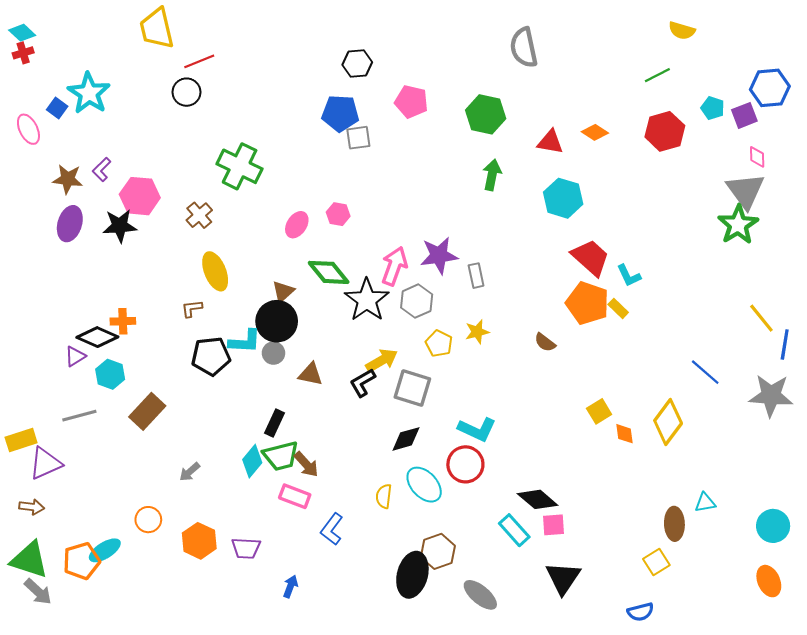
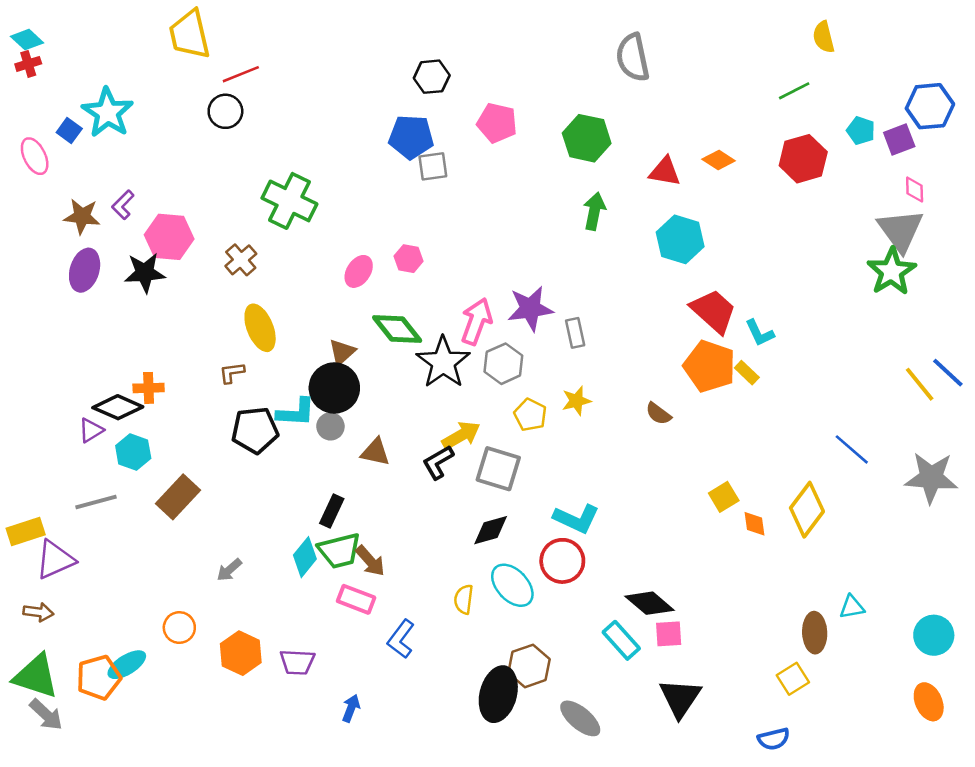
yellow semicircle: (682, 31) -> (824, 37), turned 60
blue line: (785, 345) -> (948, 373), moved, turned -56

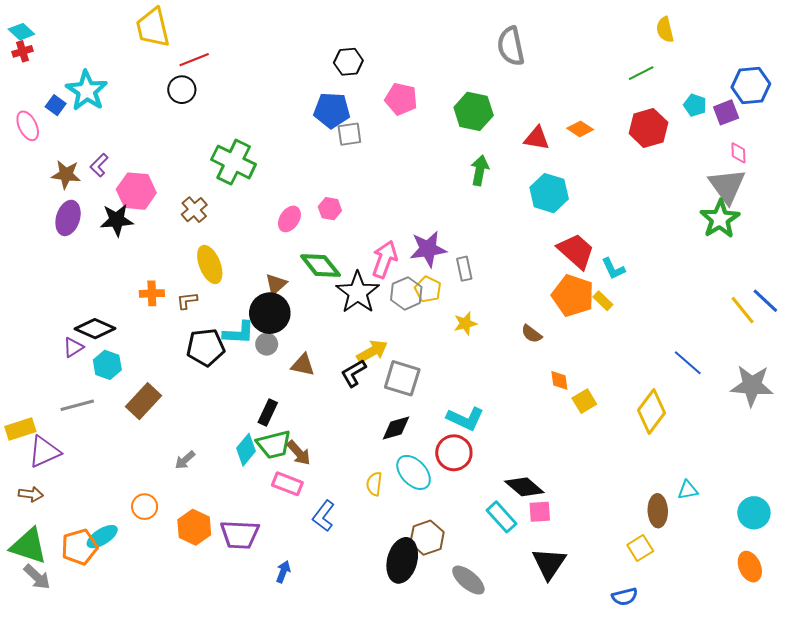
orange cross: (149, 388) -> (152, 293), moved
yellow pentagon: (530, 415) -> (428, 289), moved
orange diamond: (754, 524) -> (559, 380), moved
purple trapezoid: (297, 662) -> (240, 535), size x1.4

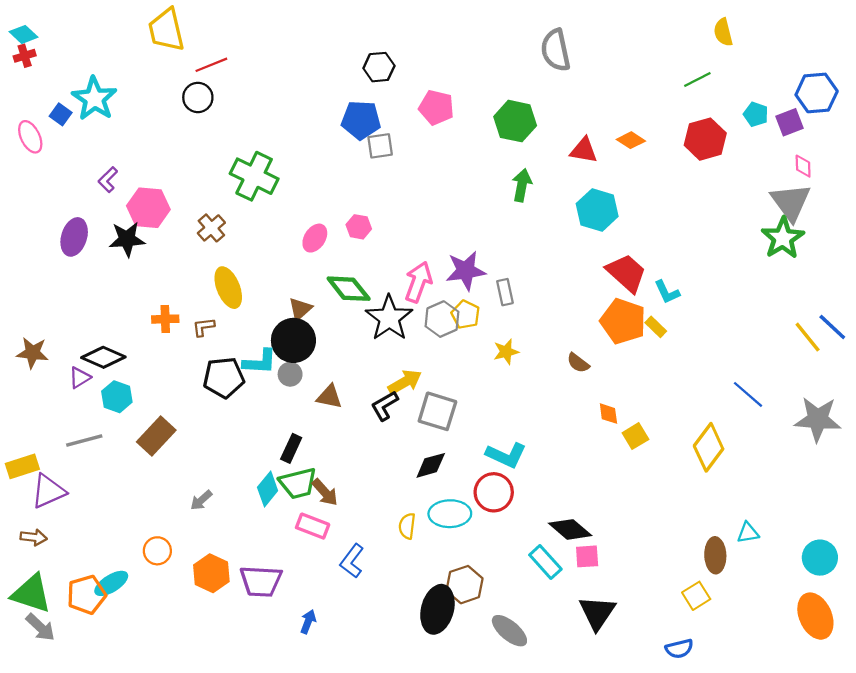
brown star: (66, 174) -> (32, 353), moved
cyan ellipse: (414, 472) -> (450, 514), turned -48
orange ellipse: (750, 567) -> (815, 616), size x1.4

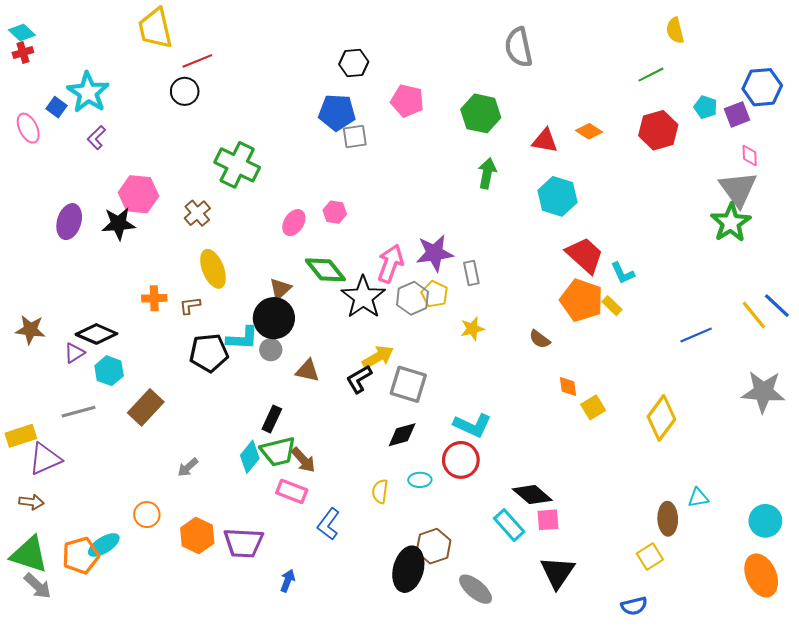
purple L-shape: (108, 180) -> (96, 138), moved
blue line: (748, 394) -> (696, 335), moved, turned -64
cyan ellipse: (450, 514) -> (420, 480), size x0.6

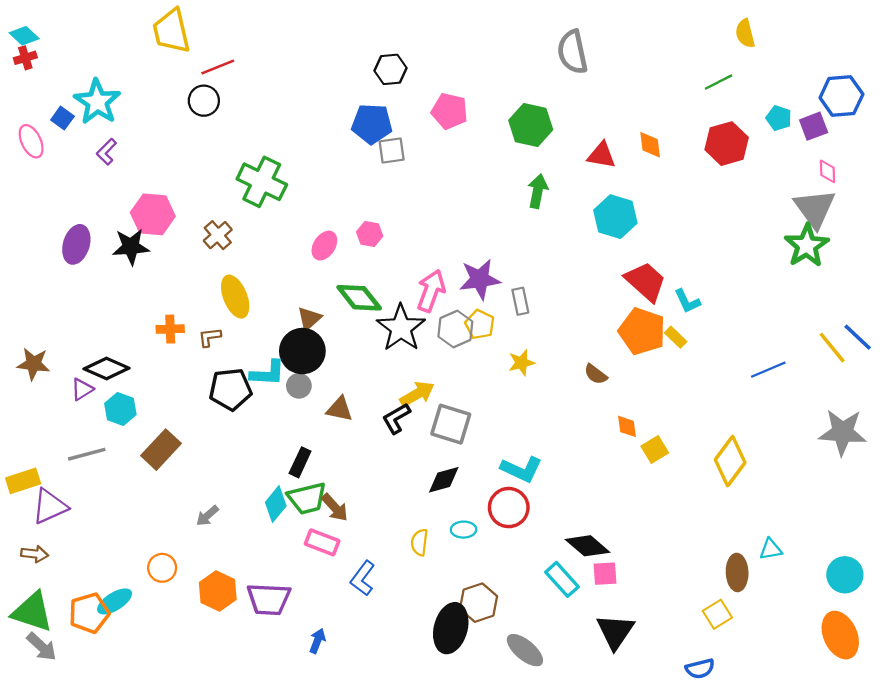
orange diamond: (589, 131) -> (650, 145), turned 50

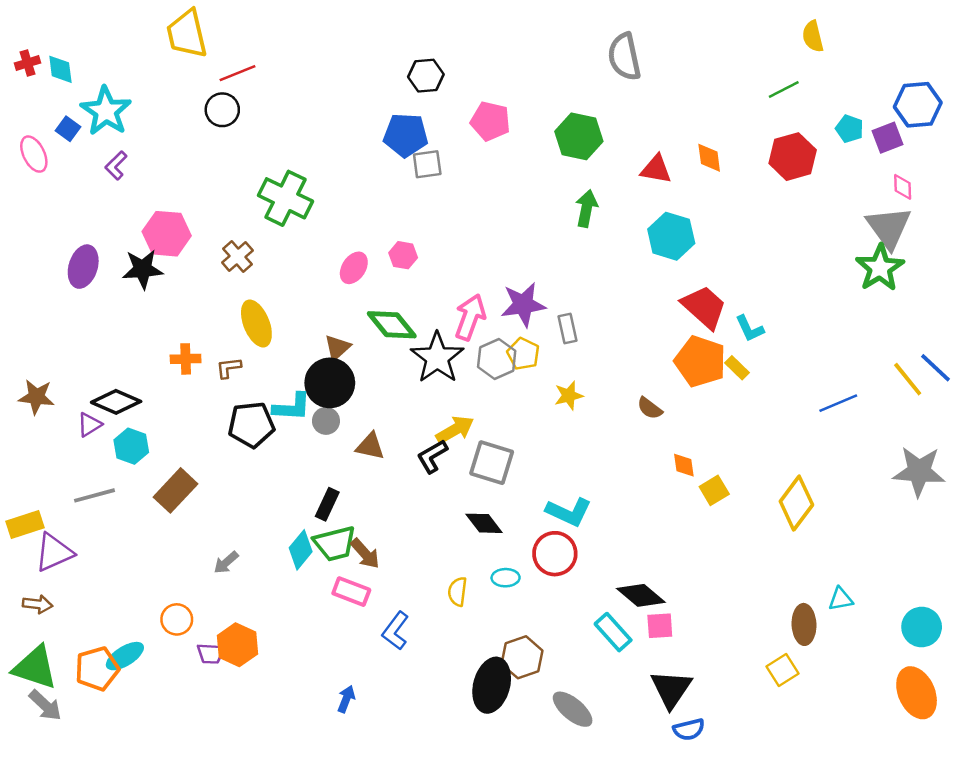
cyan diamond: (24, 36) -> (60, 69), moved, turned 40
black diamond: (444, 480) -> (484, 523), turned 68
purple trapezoid: (269, 599) -> (211, 654), moved, size x0.6
blue semicircle: (700, 669) -> (689, 729), moved

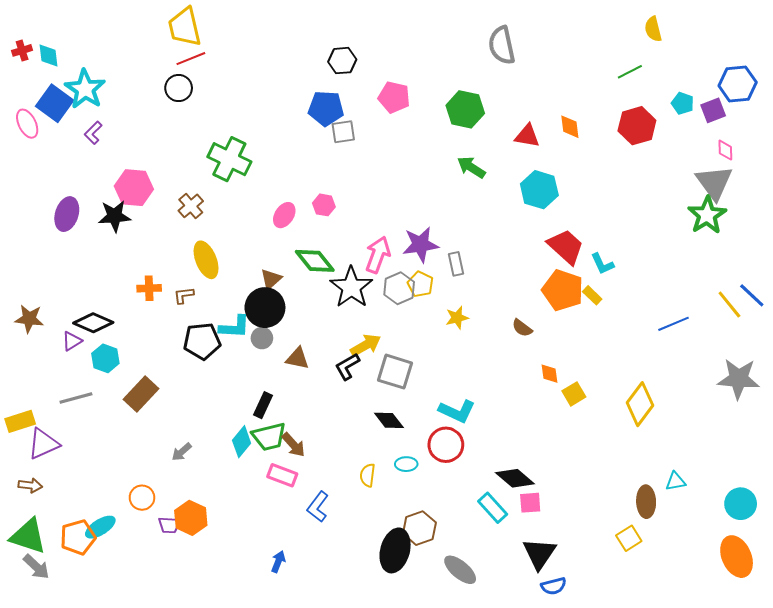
yellow trapezoid: (187, 34) -> (185, 27), moved
blue square: (68, 129) -> (55, 103), size x1.8
green arrow: (586, 208) -> (471, 167), turned -68

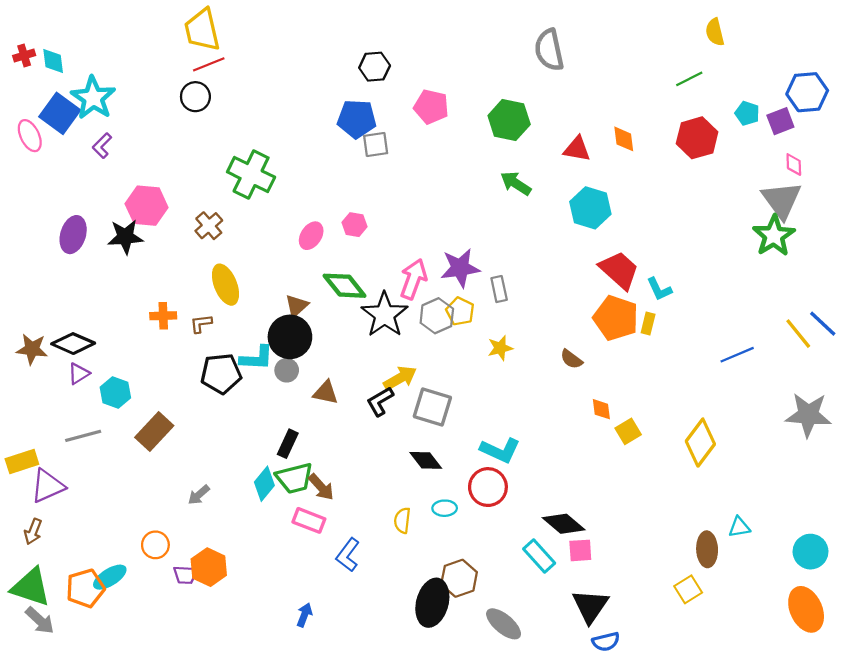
yellow rectangle: (592, 295) -> (648, 324), turned 60
black diamond: (93, 323) -> (73, 344), moved
brown arrow: (30, 485) -> (33, 532), turned 105

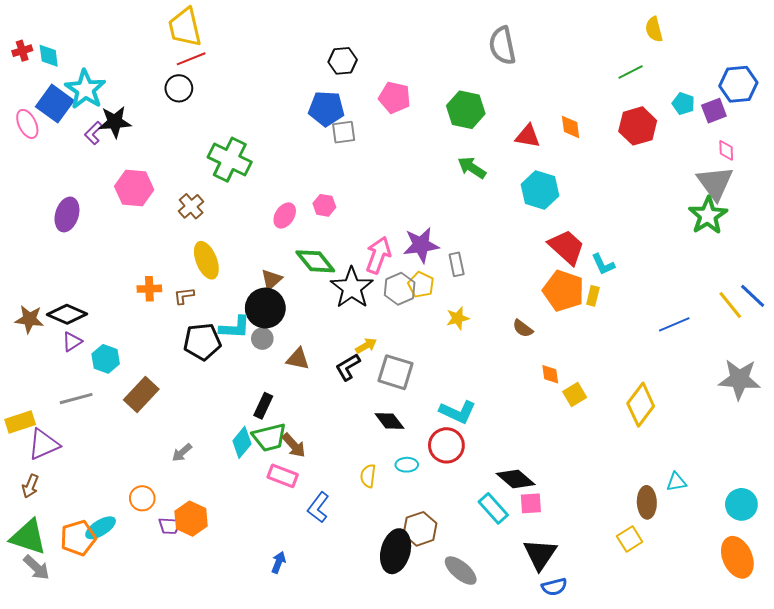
black star: (125, 237) -> (115, 122), moved
yellow arrow: (400, 378) -> (366, 346), size x0.7

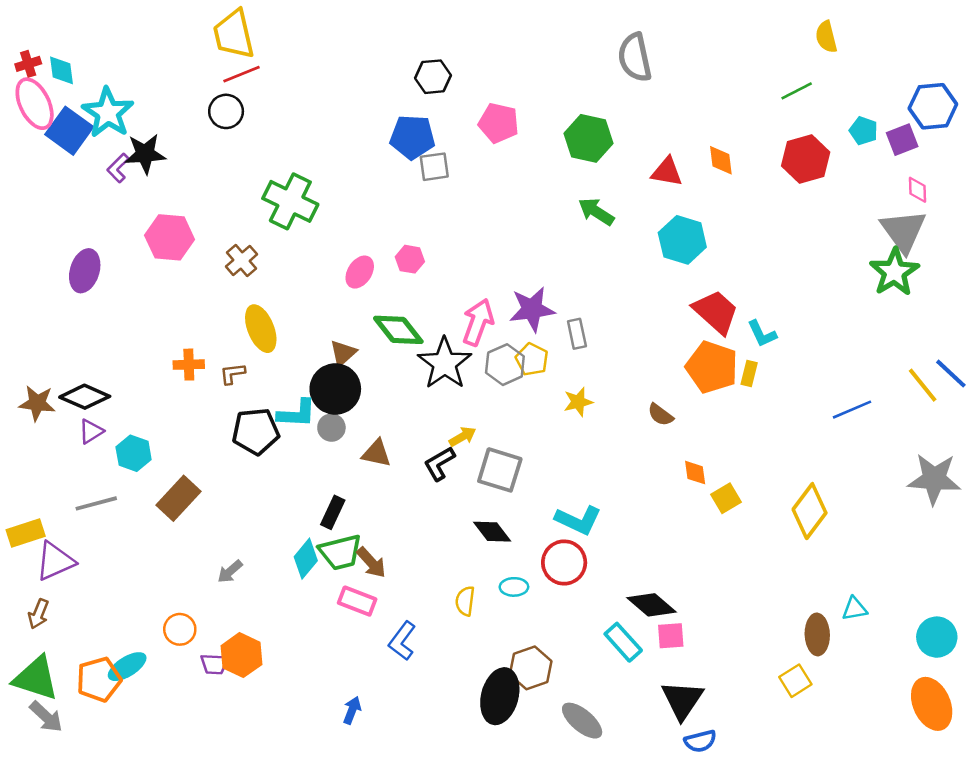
pink ellipse: (27, 124) -> (35, 104), moved, size x1.4

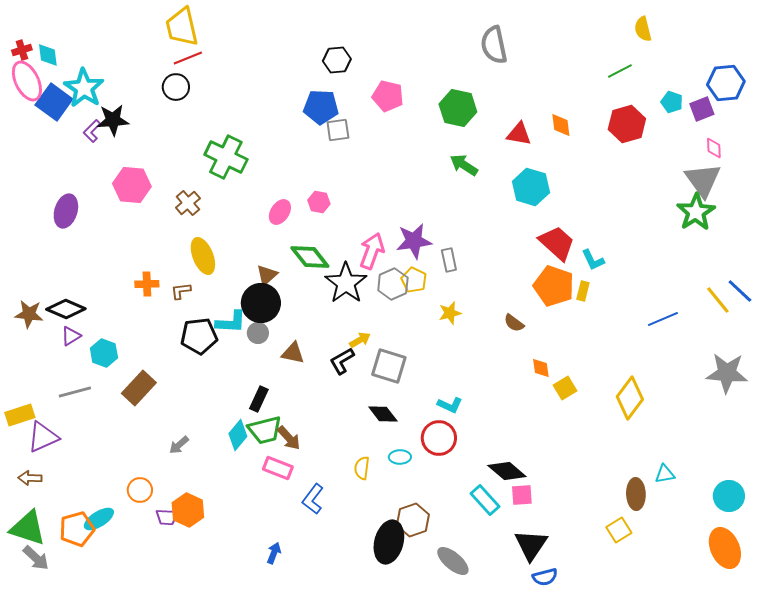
cyan L-shape: (578, 520) -> (450, 405), size x0.7
brown arrow: (38, 614) -> (30, 478), turned 70

